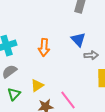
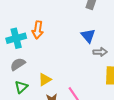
orange arrow: (44, 47) -> (38, 30), moved

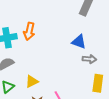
blue triangle: (88, 36) -> (79, 42), turned -35

